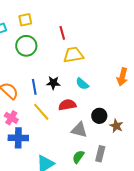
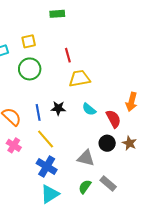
red semicircle: (67, 105) -> (113, 119), moved, turned 72
brown star: (116, 126) -> (129, 143), moved
blue cross: (18, 138) -> (47, 167), moved, turned 30
gray rectangle: (100, 154) -> (108, 184), turned -63

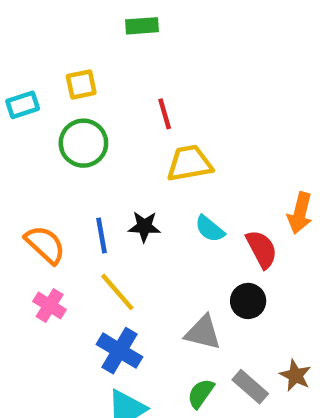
brown star: (129, 143) -> (295, 375), moved

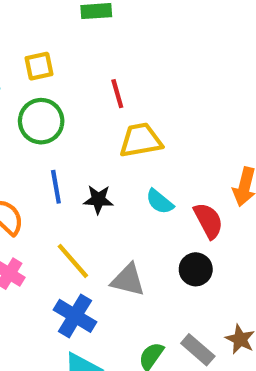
blue line: (101, 236) -> (56, 187), moved
gray triangle: (203, 333) -> (128, 280), moved

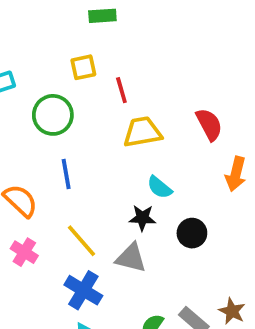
yellow square: (39, 66) -> (83, 67), moved
black star: (98, 199) -> (142, 218), moved
red semicircle: (208, 221) -> (209, 124), moved
black circle: (196, 269) -> (192, 233), moved

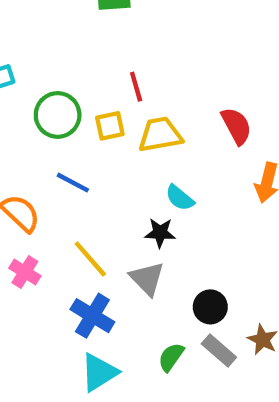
yellow square: (83, 67) -> (110, 126), moved
blue line: (66, 174) -> (73, 183), turned -52
black circle: (192, 233) -> (210, 307), moved
gray triangle: (131, 258) -> (147, 279), turned 32

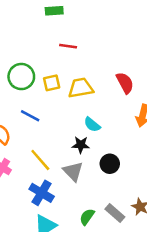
red line: (136, 87) -> (68, 46), moved, turned -66
black circle: (210, 307) -> (110, 164), moved

